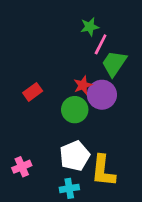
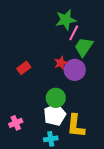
green star: (90, 27) -> (66, 20), size x1.5
green circle: (75, 110) -> (56, 98), moved

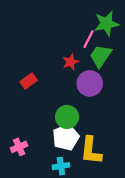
green star: (66, 20) -> (106, 24), moved
red star: (61, 63) -> (71, 62), moved

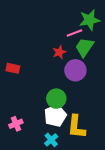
pink line: (89, 39) -> (74, 33), turned 42
red rectangle: (29, 81) -> (13, 68), moved, turned 48
cyan cross: (61, 166) -> (51, 140), turned -32

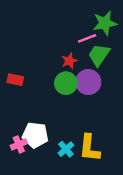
green circle: (56, 99) -> (66, 83), moved
white pentagon: (55, 116) -> (35, 135), moved, turned 30
cyan cross: (51, 140) -> (66, 149), moved

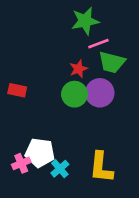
green star: (105, 23) -> (85, 21), moved
green trapezoid: (99, 55) -> (112, 62), turned -110
cyan cross: (66, 149) -> (60, 169), moved

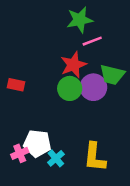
green trapezoid: (112, 62) -> (112, 75), moved
red star: (78, 69) -> (73, 65), size x1.5

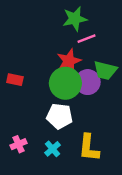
green circle: (70, 88) -> (65, 83), size x1.4
white pentagon: (37, 143) -> (60, 116), moved

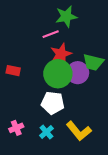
pink line: (86, 39) -> (51, 34), moved
yellow L-shape: (89, 148) -> (79, 131), turned -45

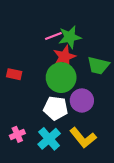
green star: (66, 16) -> (70, 37), moved
purple circle: (78, 73) -> (82, 100), moved
cyan cross: (46, 132) -> (49, 139), size x1.5

